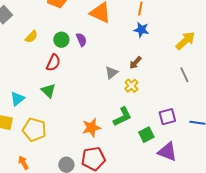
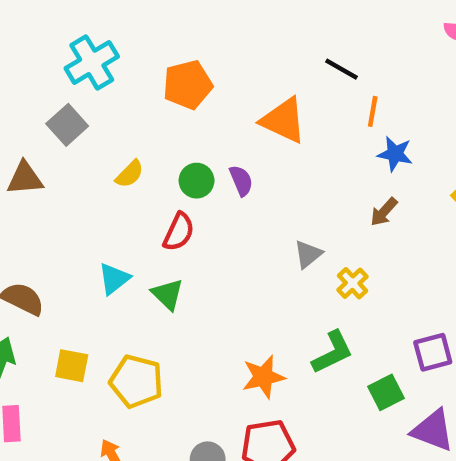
blue star: (141, 30) -> (395, 154), moved
brown arrow: (135, 63) -> (384, 212), moved
cyan triangle: (17, 99) -> (114, 279), moved

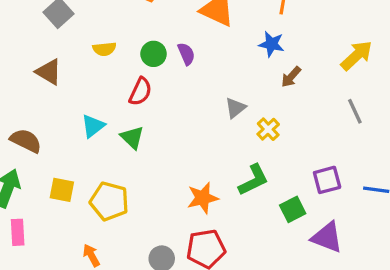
blue star: (395, 154) -> (271, 44), moved
yellow semicircle: (130, 174) -> (104, 49), turned 40
brown triangle: (25, 178) -> (49, 72), moved, turned 36

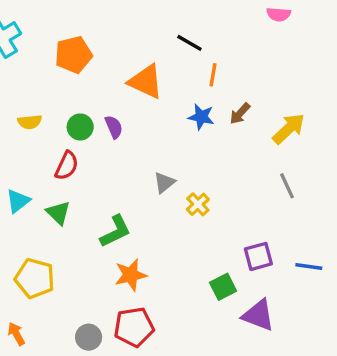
brown arrow: (291, 77) -> (240, 114), moved
green L-shape: (253, 180) -> (115, 231), moved

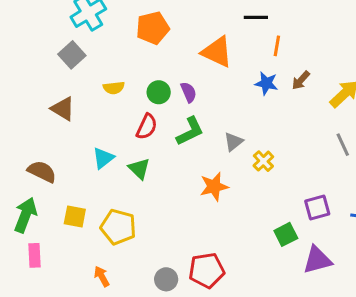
black line: (189, 43) -> (256, 17), turned -30
green L-shape: (115, 231) -> (190, 131), moved
orange star: (131, 275) -> (214, 187), moved
purple triangle: (258, 315) -> (317, 260), turned -36

